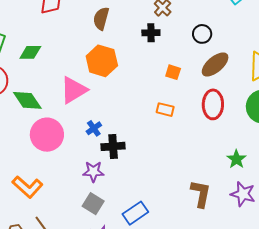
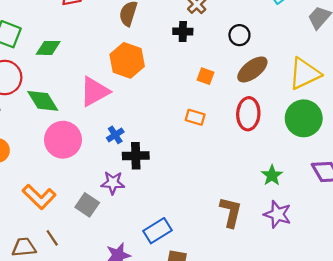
gray square: (93, 204) -> (87, 205), moved

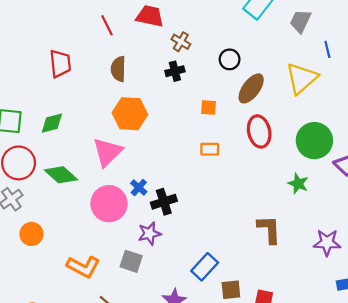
green circle: (304, 118) -> (314, 141), moved
pink circle: (63, 140) -> (109, 204), moved
purple star: (278, 214) -> (327, 243), moved

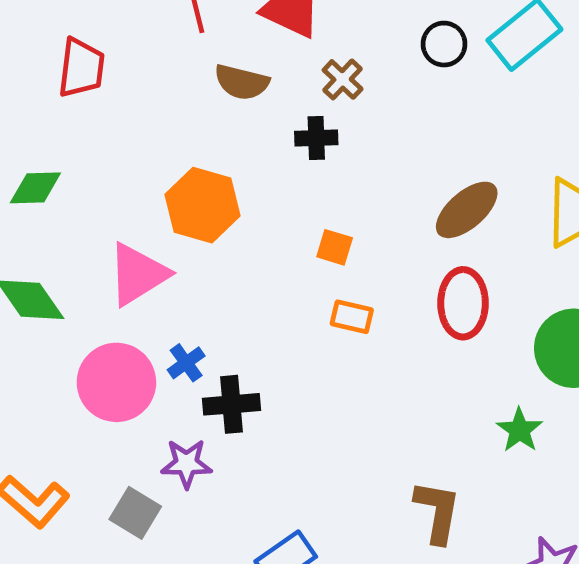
black circle: (230, 59) -> (444, 44), moved
brown semicircle: (118, 69) -> (242, 82), moved, turned -90
orange square: (208, 107) -> (335, 247), moved

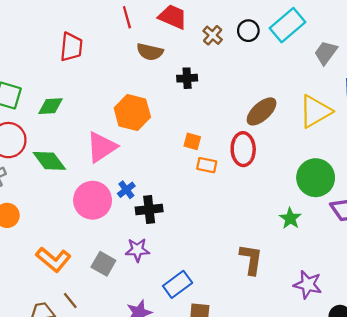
brown cross: (343, 79) -> (213, 35), moved
orange square: (335, 247) -> (192, 141), moved
red ellipse: (463, 303) -> (243, 149), moved
purple star: (186, 464) -> (137, 250), moved

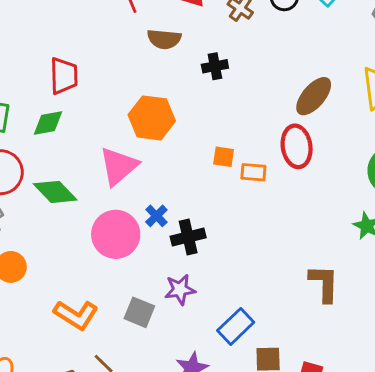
red trapezoid: (71, 47) -> (64, 76), moved
orange square: (192, 141) -> (224, 157), moved

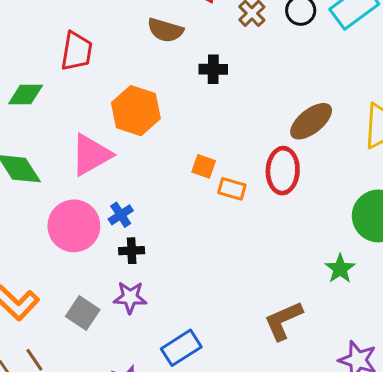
red trapezoid: (64, 76) -> (77, 51), moved
black cross: (188, 237) -> (132, 251), moved, size x0.7
brown L-shape: (324, 283) -> (283, 321), turned -126

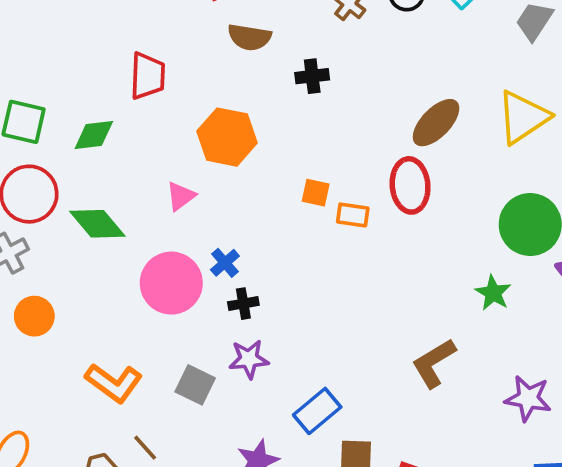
pink triangle: (91, 155) -> (181, 196), size x0.6

